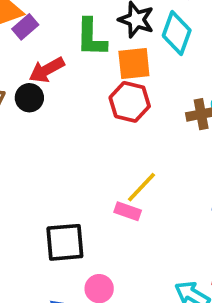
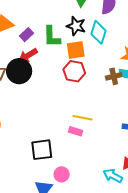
purple rectangle: (25, 27) -> (26, 35), moved
black circle: (29, 98) -> (19, 71), size x1.6
yellow line: (141, 187) -> (83, 118), turned 60

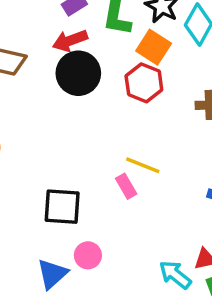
orange square: (76, 50) -> (154, 47), turned 30
black circle: (19, 71) -> (78, 73), moved
pink rectangle: (76, 131) -> (126, 186), turned 32

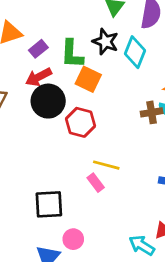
orange square: (154, 47) -> (88, 79), moved
red hexagon: (144, 83) -> (80, 122), moved

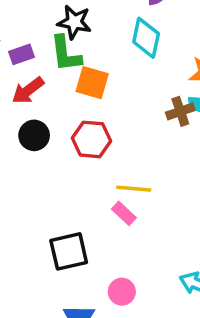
black star: (105, 42) -> (74, 22), moved
purple rectangle: (38, 49) -> (22, 54), turned 30
black circle: (48, 101) -> (34, 135), moved, size x0.7
pink circle: (73, 239) -> (122, 292), moved

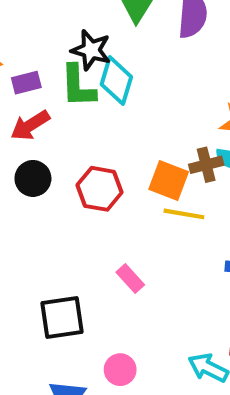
cyan diamond: (146, 38) -> (116, 81), moved
orange square: (92, 83) -> (169, 180), moved
yellow line: (134, 189) -> (184, 214), moved

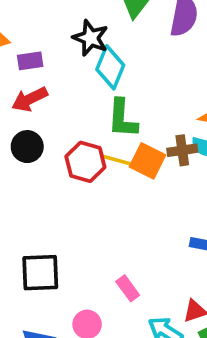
green L-shape: (78, 86) -> (122, 119), moved
yellow line: (184, 214) -> (118, 160), moved
pink rectangle: (130, 278) -> (128, 288), moved

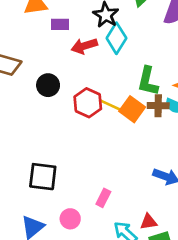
red arrow: (30, 99) -> (84, 46), moved
green L-shape: (122, 119) -> (148, 81), moved
pink rectangle: (128, 288) -> (103, 198), turned 54

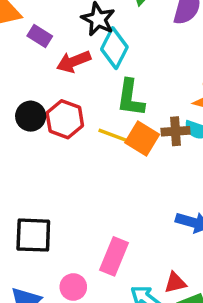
purple rectangle: (60, 24) -> (40, 36), turned 36
green L-shape: (148, 81) -> (130, 98), moved
red hexagon: (88, 103) -> (65, 119), moved
pink rectangle: (103, 198) -> (114, 256), size x1.5

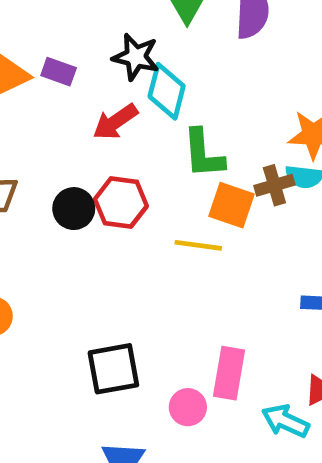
purple rectangle: (40, 36) -> (59, 72), moved
yellow line: (115, 136) -> (198, 245), moved
pink circle: (73, 287) -> (188, 407), moved

